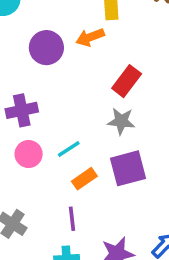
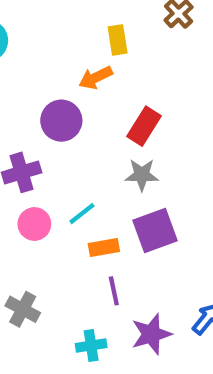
purple circle: (46, 48) -> (61, 121), moved
orange rectangle: (84, 179) -> (104, 248), turned 30
purple line: (72, 219) -> (114, 291), moved

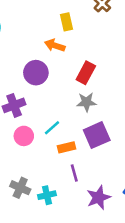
orange arrow: (96, 78) -> (55, 45), turned 48
cyan cross: (91, 346) -> (47, 195), moved

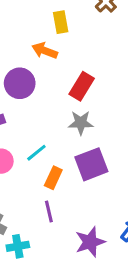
orange rectangle: (67, 147) -> (53, 178), turned -54
purple line: (74, 173) -> (49, 211), moved
cyan cross: (47, 195) -> (18, 246), moved

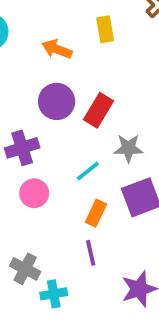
orange arrow: (45, 51) -> (57, 49), moved
red rectangle: (82, 86) -> (99, 110), moved
cyan line: (36, 153) -> (88, 171), moved

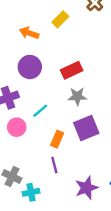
yellow rectangle: (105, 29) -> (60, 19), turned 56
red rectangle: (99, 110) -> (72, 70), moved, turned 35
cyan line: (88, 171) -> (40, 111), moved

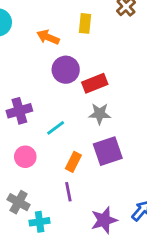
yellow rectangle: (60, 19) -> (85, 23), turned -42
purple circle: (30, 67) -> (66, 70), moved
pink circle: (17, 127) -> (25, 157), moved

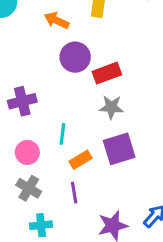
cyan line: (56, 128) -> (62, 134), moved, turned -48
orange rectangle: (73, 162) -> (81, 160), turned 30
gray cross: (19, 202) -> (29, 188), moved

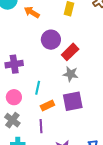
orange arrow: (57, 20) -> (32, 12), moved
red rectangle: (107, 73) -> (70, 52), turned -30

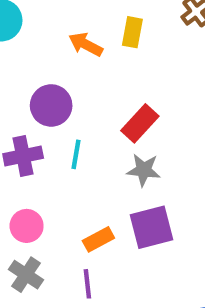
orange arrow: (32, 12) -> (86, 44), moved
purple circle: (51, 40) -> (51, 105), moved
cyan line: (38, 88) -> (76, 154), moved

